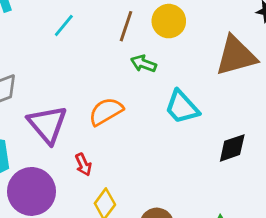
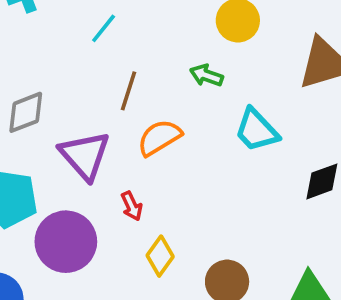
brown line: (126, 26) -> (129, 91), moved

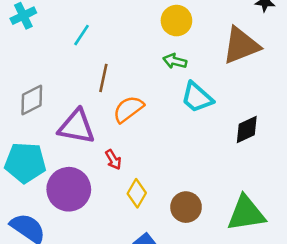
green arrow: (206, 75) -> (175, 61), moved
purple triangle: (85, 155) -> (77, 127), turned -33

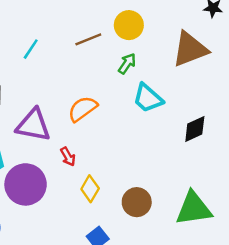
cyan line: (82, 35) -> (31, 49), moved
green arrow: (175, 61) -> (127, 64), turned 110
brown line: (103, 78) -> (88, 39), moved, turned 55

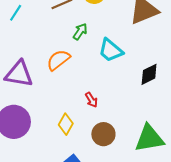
green arrow: (127, 64) -> (80, 32), moved
red arrow: (68, 157) -> (91, 100), moved

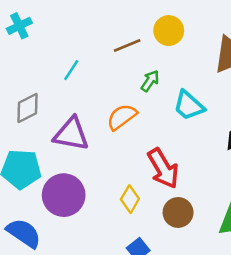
cyan line: (16, 13) -> (71, 70), moved
red arrow: (91, 100) -> (163, 168), size x2.0

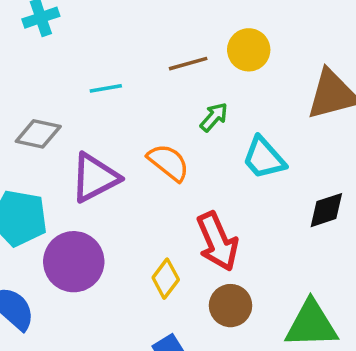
cyan line: (71, 70) -> (106, 88), turned 40
gray diamond: (28, 108) -> (38, 134), turned 32
orange semicircle: (122, 117) -> (168, 162), turned 68
purple triangle: (71, 134) -> (95, 178), turned -45

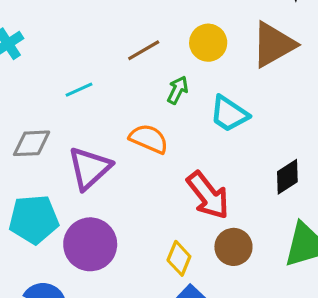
yellow circle: (249, 50) -> (208, 43), moved
black diamond: (326, 210) -> (287, 177), moved
yellow diamond: (166, 279) -> (179, 258), moved

